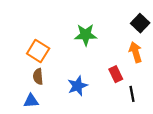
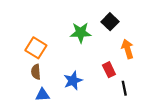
black square: (140, 23) -> (110, 22), moved
blue triangle: (31, 101) -> (42, 95), moved

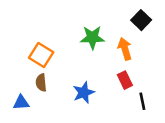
black square: (110, 22) -> (141, 20), moved
orange arrow: (127, 49) -> (125, 49), moved
blue triangle: (42, 95) -> (21, 103), moved

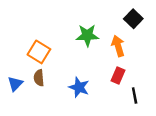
red rectangle: (125, 80) -> (118, 76), turned 49
blue star: (84, 93) -> (79, 87), turned -30
blue triangle: (21, 103) -> (15, 84), moved, turned -42

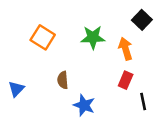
orange square: (39, 52) -> (43, 37), moved
brown semicircle: (39, 78) -> (63, 80), moved
blue star: (79, 87) -> (84, 105), moved

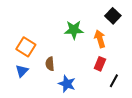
orange square: (43, 37) -> (26, 47), moved
blue triangle: (16, 89) -> (22, 71), moved
black line: (143, 101) -> (114, 81), turned 40

